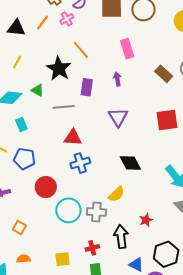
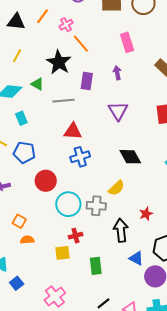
pink cross: (67, 19) -> (66, 25), moved
red cross: (92, 248) -> (76, 236), moved
orange semicircle: (23, 259) -> (27, 240), moved

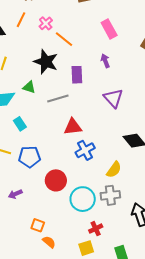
yellow semicircle: (116, 188) -> (114, 170), moved
orange semicircle: (27, 240) -> (49, 242), turned 56

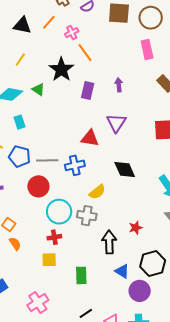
pink rectangle: (109, 29) -> (147, 50), moved
gray line: (58, 98) -> (47, 160), moved
red triangle: (73, 127) -> (90, 138), moved
red cross: (96, 229) -> (54, 237), moved

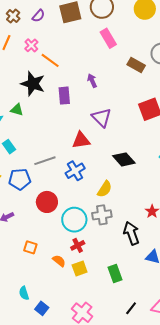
gray line: (47, 160) -> (45, 161), moved
orange semicircle: (15, 244) -> (59, 261), moved

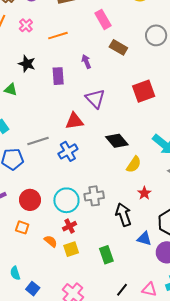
orange line: (50, 60) -> (58, 36), moved, turned -54
brown rectangle: (136, 65) -> (118, 47), moved
black star: (33, 84) -> (27, 64), size x0.7
yellow semicircle: (105, 189) -> (134, 164), moved
red circle: (47, 202) -> (30, 200), moved

